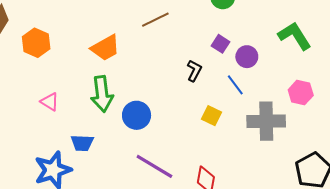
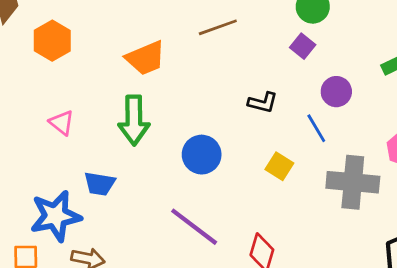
purple square: (220, 44) -> (303, 46), moved
black L-shape: (194, 71) -> (263, 103), turned 70
blue circle: (137, 115) -> (202, 155), moved

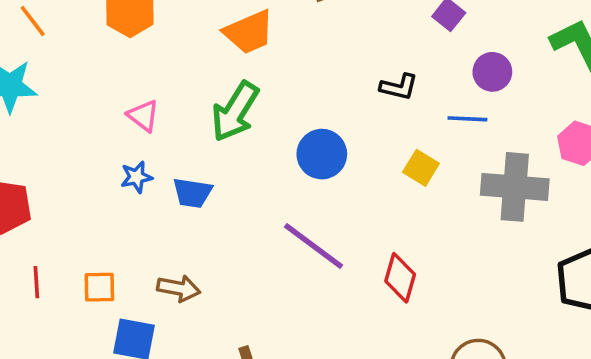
green arrow: (134, 120) -> (235, 111), turned 33
blue line: (316, 128) -> (467, 119), turned -56
blue star: (56, 216) -> (136, 177), moved, size x0.5

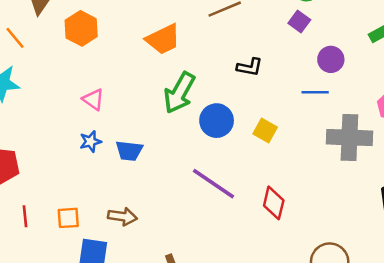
black L-shape: (399, 87) -> (250, 67), moved
green arrow: (235, 111) -> (179, 93), moved
yellow square: (421, 168) -> (265, 131), moved

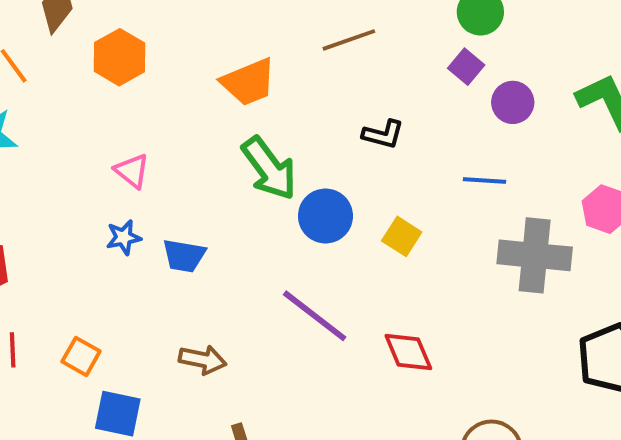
purple circle: (331, 59) -> (513, 102), moved
green arrow: (179, 93) -> (269, 168), turned -69
red diamond: (274, 203) -> (408, 352), turned -40
brown arrow: (122, 216) -> (203, 360), moved
orange square: (68, 218) -> (81, 356), turned 30

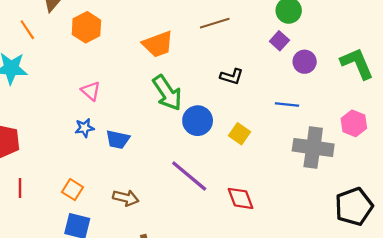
orange square: (81, 356) -> (73, 190), moved

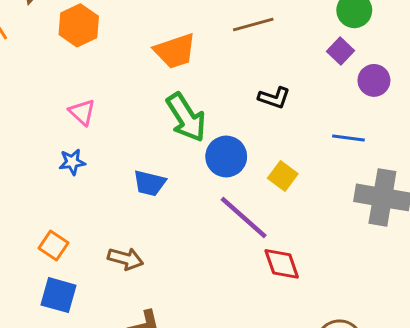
blue trapezoid: (118, 139) -> (149, 183), moved
purple line: (189, 176) -> (244, 218), moved

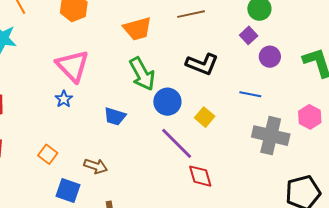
black L-shape: (274, 98) -> (202, 64), size x1.5
pink triangle: (82, 112) -> (73, 66), size x1.8
blue star: (72, 162) -> (64, 99), turned -30
blue square: (58, 295) -> (68, 191), moved

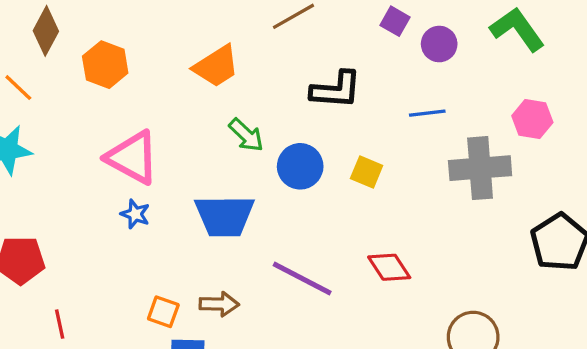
green arrow: (142, 74) -> (246, 135), size x0.7
blue trapezoid: (115, 116) -> (225, 216), size x1.6
purple line: (177, 143) -> (302, 278), moved
orange square: (48, 154) -> (163, 312), moved

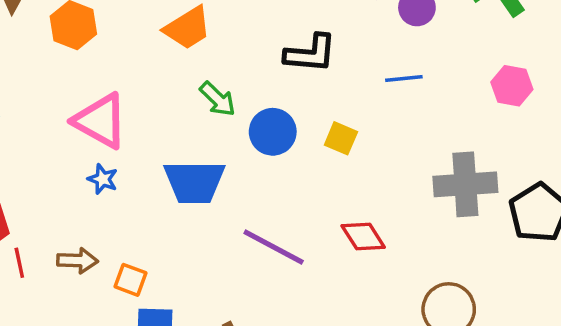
gray cross: (480, 168) -> (465, 184), moved
brown arrow: (219, 304) -> (78, 261), moved
red line: (60, 324) -> (19, 263), moved

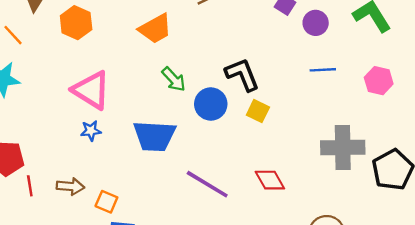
black L-shape: (310, 54) -> (242, 75), moved, turned -120
blue line: (404, 78) -> (323, 70), moved
blue star: (103, 179) -> (91, 131), turned -30

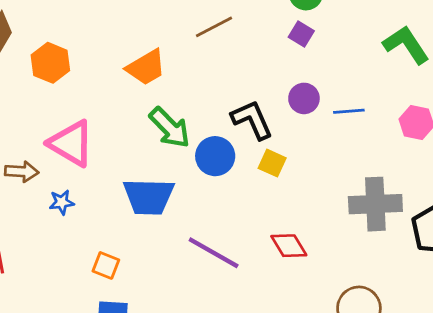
purple circle: (316, 23) -> (304, 98), moved
green arrow: (174, 79) -> (170, 128), size x1.4
blue star: (91, 131) -> (62, 202), moved
brown arrow: (70, 186) -> (22, 172), moved
orange square: (106, 202) -> (106, 265), moved

